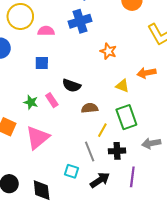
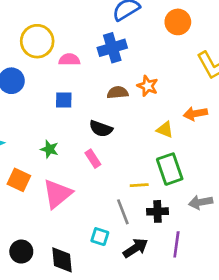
pink rectangle: (52, 100) -> (93, 159), moved
brown semicircle: (90, 108) -> (118, 93), moved
yellow line: (102, 130) -> (139, 185), turned 56

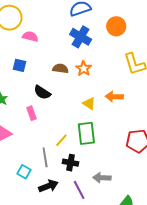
blue cross: (112, 48) -> (81, 37), moved, turned 35
yellow line: (139, 185) -> (61, 140), turned -56
gray arrow: (201, 202) -> (102, 178), moved
purple line: (176, 244) -> (79, 190), turned -48

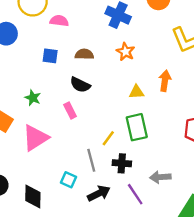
brown semicircle: (60, 69) -> (84, 54), moved
orange arrow: (114, 97) -> (165, 81), turned 102
yellow triangle: (89, 103) -> (136, 92), turned -32

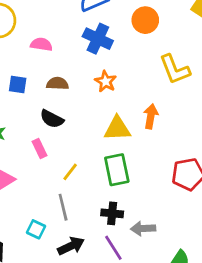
pink semicircle: (59, 21) -> (41, 44), moved
yellow triangle: (136, 92) -> (117, 129), size x1.5
yellow line: (108, 138) -> (70, 172), moved
black cross: (122, 163) -> (112, 213), moved

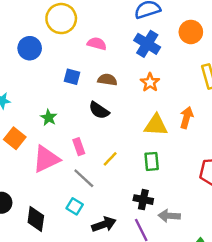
pink rectangle: (40, 149) -> (79, 147), moved
green rectangle: (117, 170) -> (152, 161), size x0.7
gray line: (63, 207) -> (84, 178), moved, turned -40

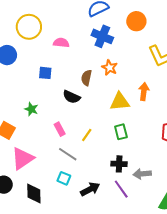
brown semicircle: (107, 80) -> (86, 78), moved, turned -77
pink triangle: (46, 159) -> (23, 158), moved

